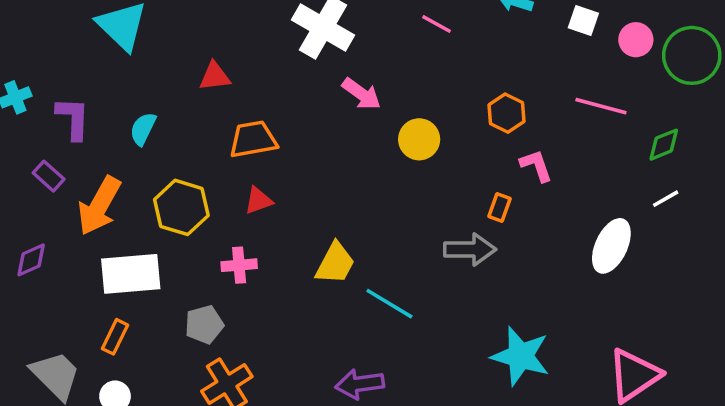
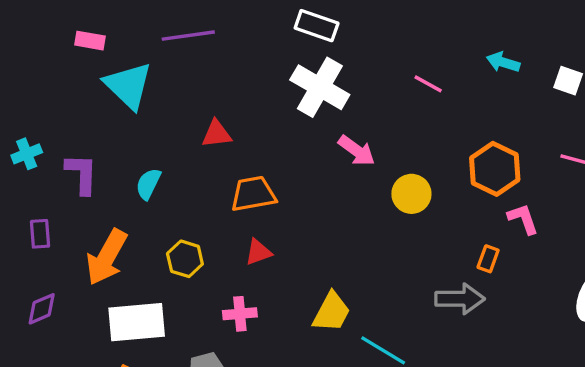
orange hexagon: (507, 113) -> (495, 169), size x1.4
purple rectangle: (49, 176) -> (40, 234), moved, turned 44
yellow hexagon: (181, 207) -> (185, 259), size x0.7

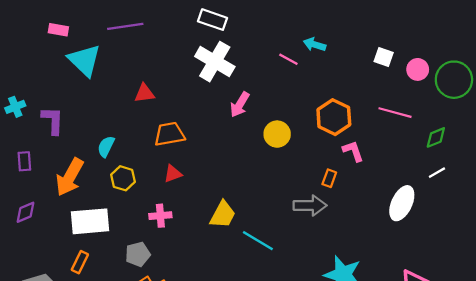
cyan arrow: (503, 62) -> (315, 45), moved
pink arrow: (357, 151) -> (240, 105), turned 85
cyan semicircle: (148, 184) -> (106, 147), moved

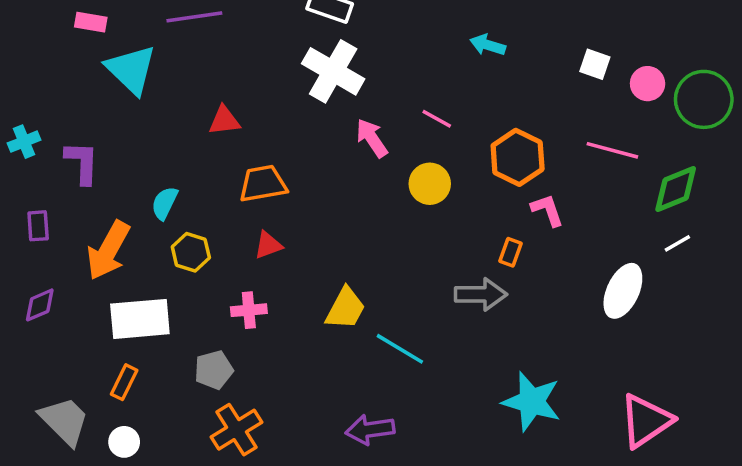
pink line: (288, 59) -> (437, 119), moved
pink arrow: (240, 105) -> (372, 138), turned 115
green diamond: (436, 137) -> (676, 189), size x1.4

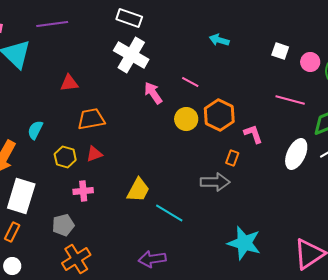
orange hexagon: (518, 157) -> (219, 115), moved
yellow hexagon: (191, 252) -> (65, 157), moved
white ellipse: (623, 291) -> (296, 154), moved
white rectangle: (140, 319) -> (21, 196), turned -68

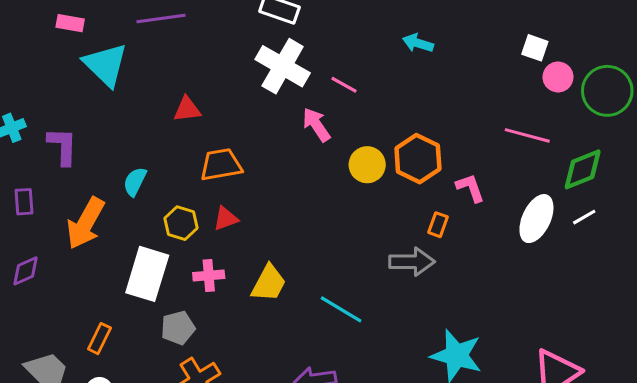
white square: (280, 51) -> (535, 48), moved
pink line: (190, 82) -> (344, 85), moved
yellow trapezoid: (138, 190) -> (269, 283), moved
white rectangle: (21, 196) -> (147, 274), moved

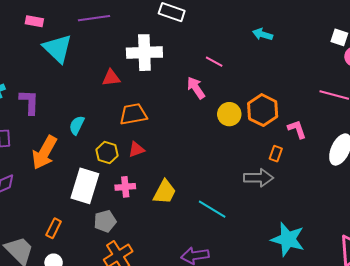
white cross: (283, 66) -> (144, 53), moved, turned -32

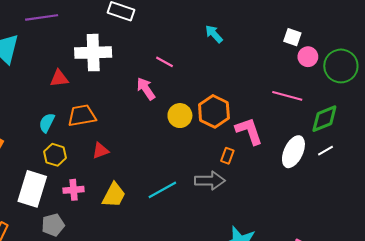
cyan arrow: (263, 34) -> (214, 34), turned 30
cyan semicircle: (77, 125) -> (47, 123), moved
pink L-shape: (297, 129) -> (249, 131), size x1.4
red triangle: (136, 149) -> (100, 151), moved
cyan line: (212, 209) -> (162, 190), moved, turned -60

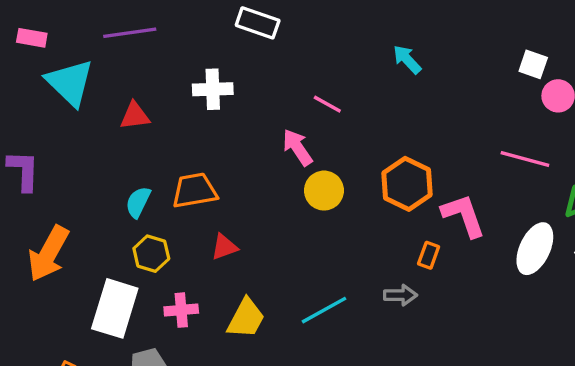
white cross: (93, 53) -> (213, 89), size x0.7
red triangle: (59, 78) -> (135, 116), moved
yellow circle: (180, 116) -> (324, 191), moved
gray arrow: (210, 181) -> (400, 295), size x0.7

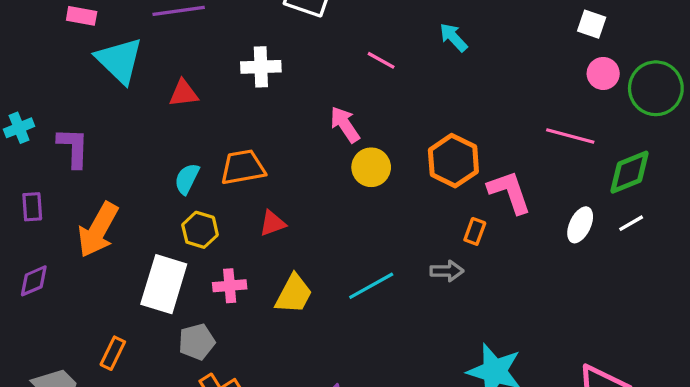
white square: (533, 64) -> (592, 24), moved
pink line: (327, 104) -> (381, 60), moved
white ellipse: (535, 249) -> (580, 225), size x0.7

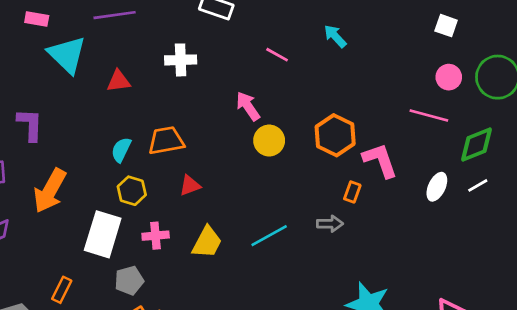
pink circle: (603, 73) -> (449, 77), moved

